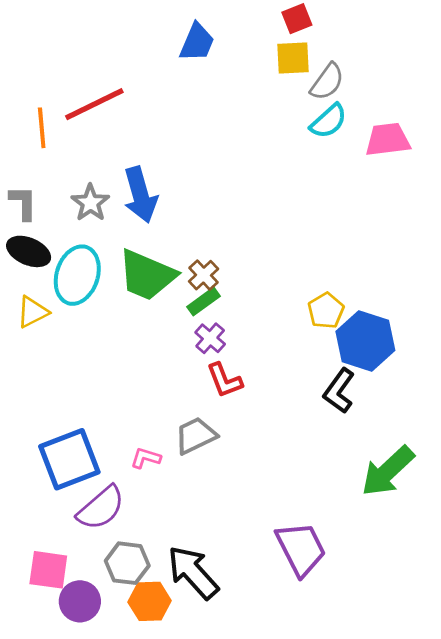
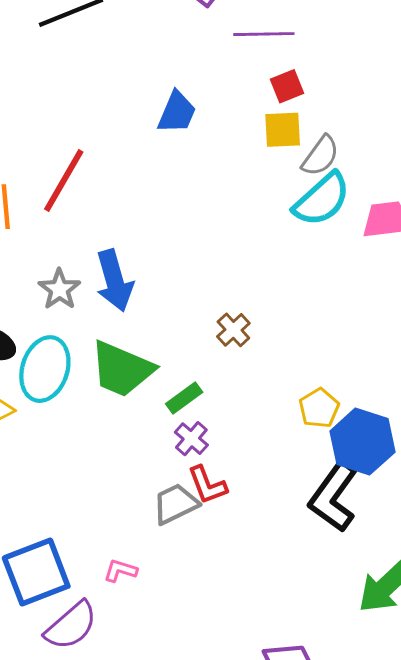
red line: (94, 104) -> (64, 181), turned -34
cyan semicircle: (328, 121) -> (322, 199), size x1.4
brown cross: (204, 275) -> (233, 330), moved
black L-shape: (339, 391) -> (333, 497), size x1.4
gray trapezoid: (196, 436) -> (175, 504), moved

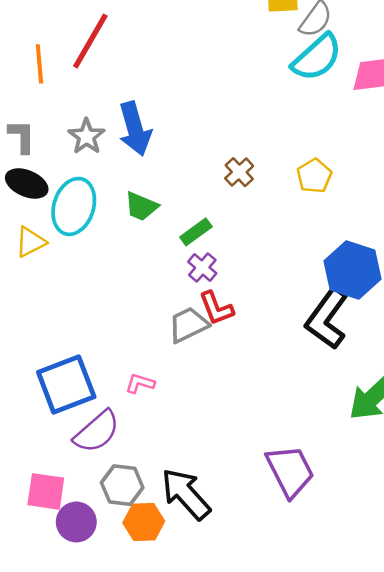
green trapezoid: (122, 369) -> (141, 206), size x0.6
yellow pentagon: (319, 408) -> (314, 176), moved

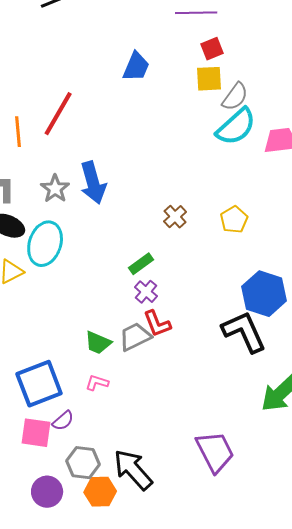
green trapezoid: (141, 206) -> (98, 343), moved
black L-shape: (327, 318) -> (244, 332), turned 120
purple semicircle: (97, 432) -> (63, 421), size x0.6
pink square: (46, 491) -> (36, 433), moved

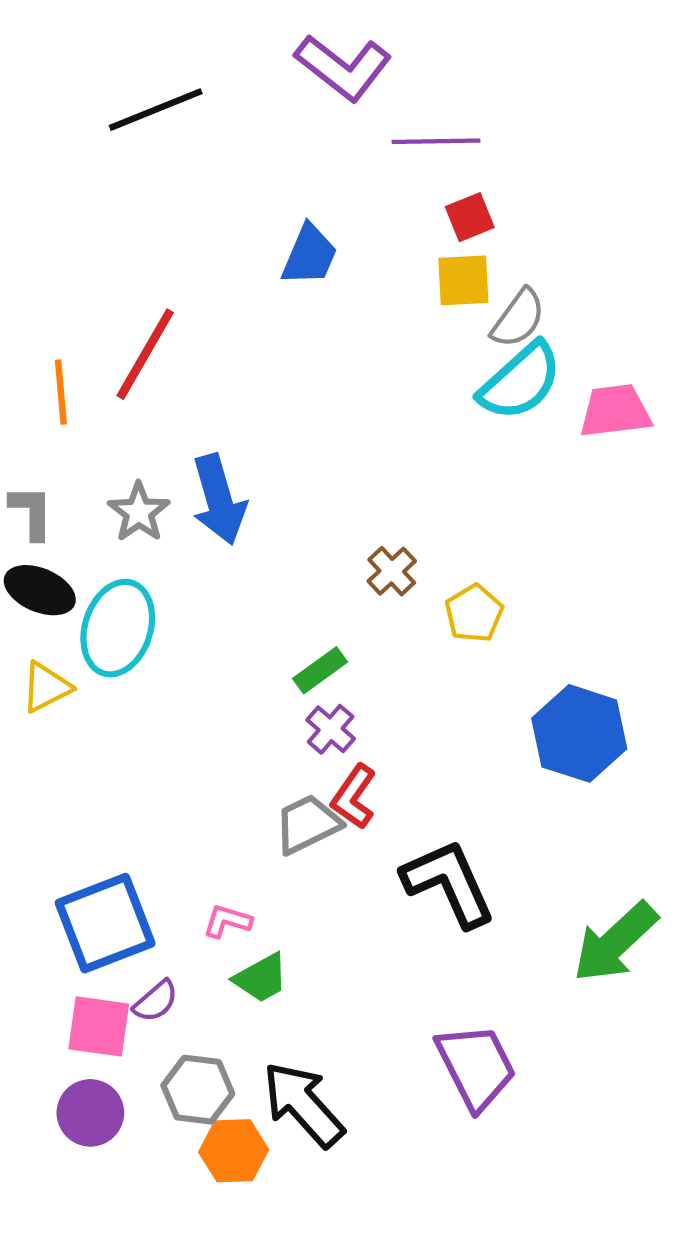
yellow pentagon: (234, 220) -> (474, 613), moved
red L-shape: (157, 324) -> (354, 797), turned 56
black L-shape: (244, 332) -> (449, 883), moved
green trapezoid: (98, 343) -> (261, 978), moved, turned -52
purple circle: (47, 492) -> (90, 1113), moved

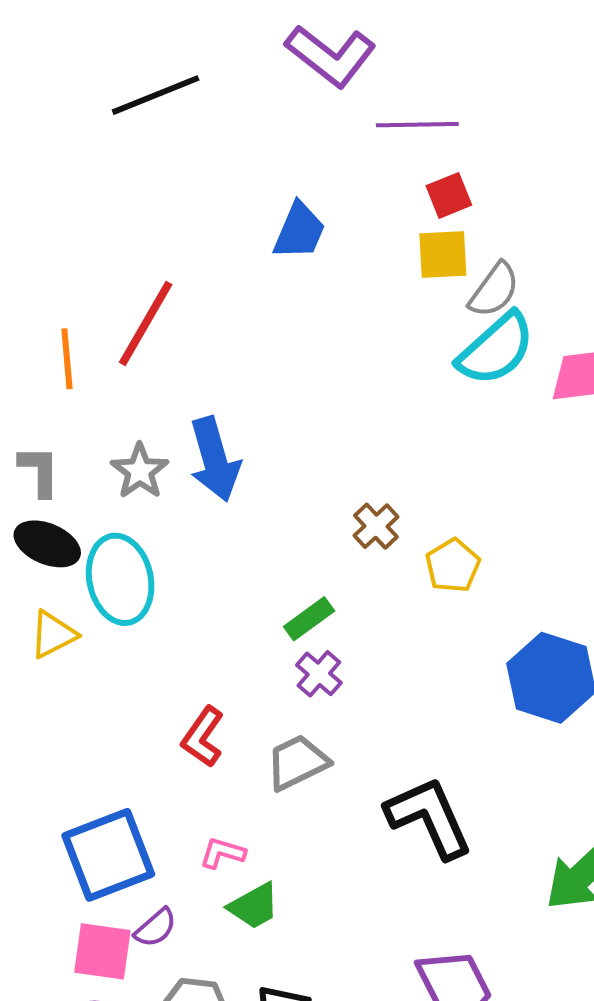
cyan ellipse: (118, 628) -> (120, 579), turned -30
red L-shape: (354, 797) -> (203, 737), moved

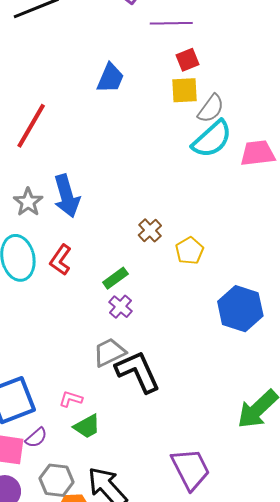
red L-shape: (203, 737) -> (61, 260), moved
black L-shape: (429, 818) -> (138, 372), moved

